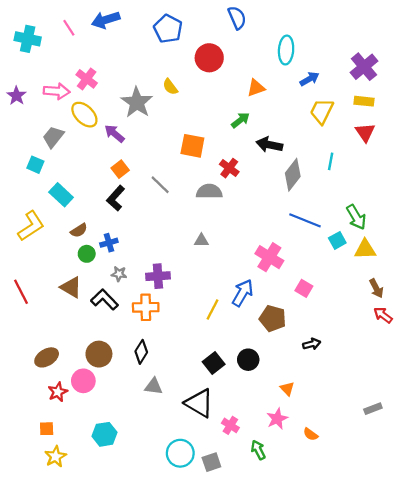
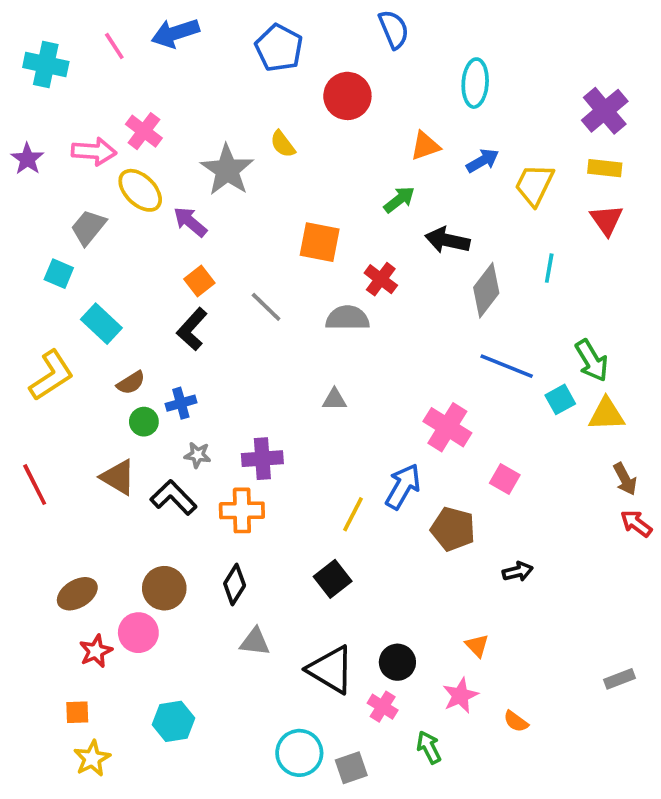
blue arrow: (309, 79) -> (483, 161), moved
black circle: (248, 360) -> (397, 662), moved
black square: (214, 363) -> (333, 579), moved

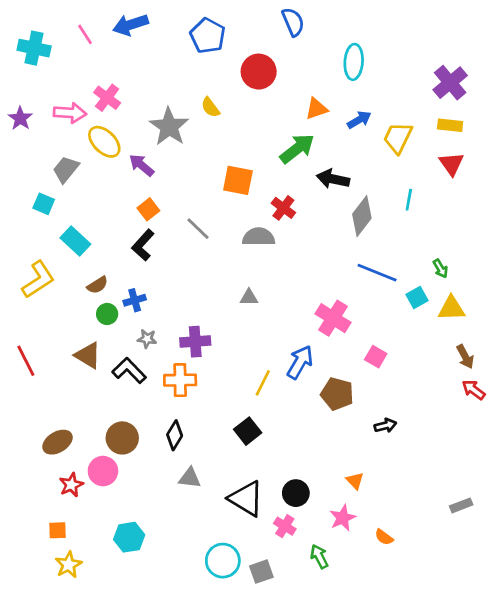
green arrow: (399, 200) -> (297, 149), size x1.5
green arrow: (592, 361) -> (440, 269), size x0.6

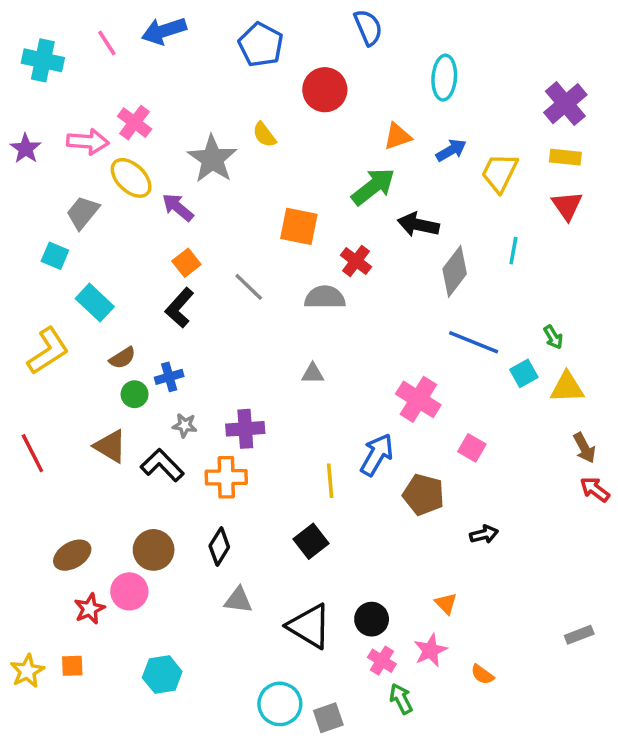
yellow line: (263, 383) -> (330, 481), turned -32
pink cross: (285, 526) -> (382, 661), moved
yellow star: (69, 565) -> (27, 671), moved

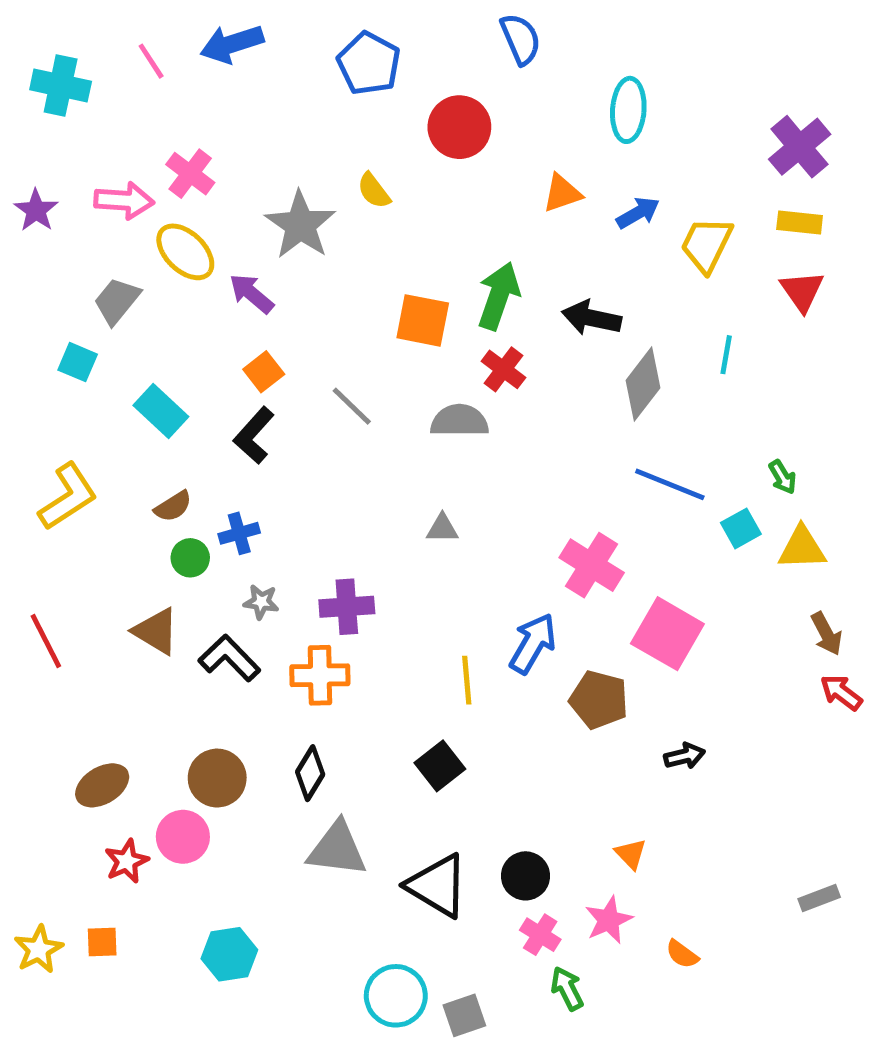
green arrow: (373, 187) -> (499, 296), moved, turned -33
cyan rectangle: (95, 303) -> (161, 411), moved
pink square: (472, 448) -> (667, 634), size x1.8
gray triangle: (238, 600) -> (337, 849), size x1.5

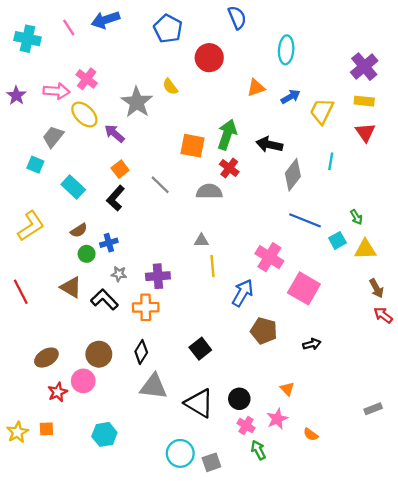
yellow line: (467, 680) -> (213, 266), moved
brown pentagon: (599, 700) -> (264, 331), moved

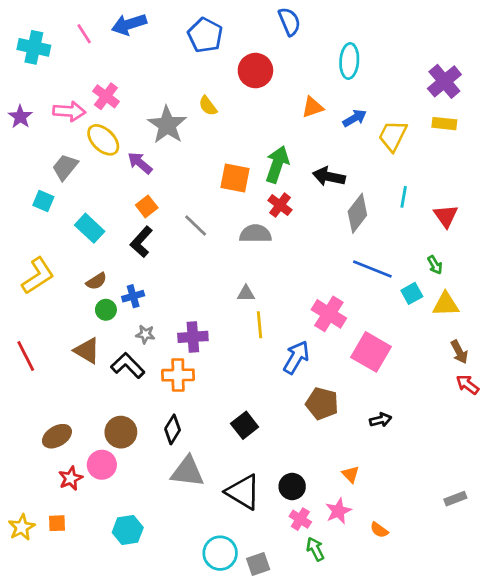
red triangle: (365, 132) -> (446, 216), moved

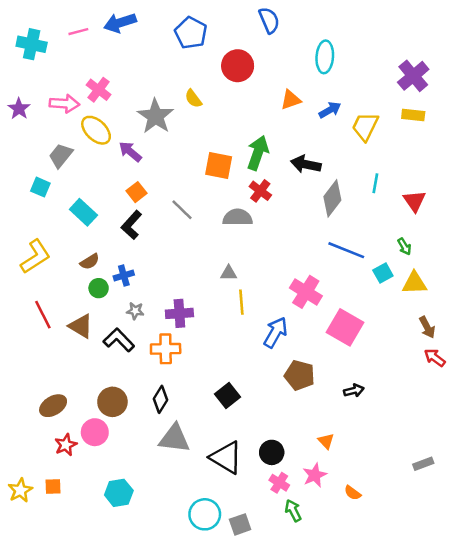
pink line: (84, 34) -> (78, 32), turned -72
red line: (26, 356) -> (43, 315), moved

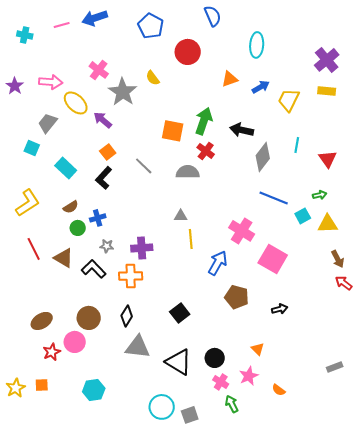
cyan cross: (32, 44) -> (25, 35), size x0.7
pink cross: (99, 90) -> (99, 70), moved
green arrow: (404, 246) -> (320, 195), turned -72

